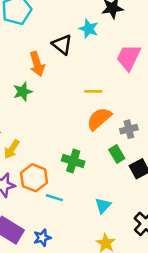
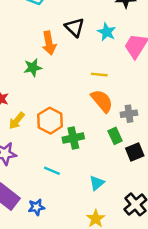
cyan star: (89, 29) -> (107, 32), moved
orange semicircle: (99, 119) -> (102, 101), turned 85
green cross: (73, 161) -> (73, 138), turned -36
orange hexagon: (34, 178) -> (50, 121), moved

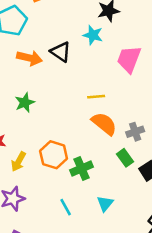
cyan star: (107, 32) -> (93, 35), moved
orange arrow: (49, 43) -> (29, 58), moved, turned -55
cyan line: (52, 171) -> (66, 207), turned 49
cyan triangle: (97, 183) -> (105, 204), moved

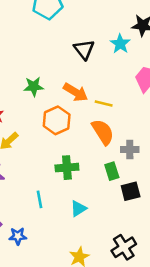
orange arrow: (29, 58) -> (76, 92), moved
orange hexagon: (54, 155) -> (57, 120), moved

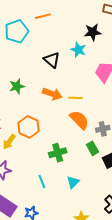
green star: (34, 87) -> (17, 86), moved
orange hexagon: (57, 120) -> (29, 127), moved

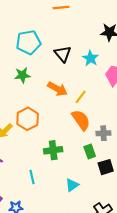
cyan pentagon: (17, 31) -> (28, 42), moved
cyan star: (78, 50) -> (91, 58), moved
yellow line: (75, 98) -> (81, 97), turned -64
cyan triangle: (73, 182) -> (72, 185), moved

